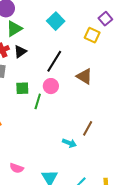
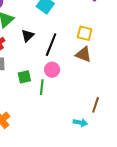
yellow square: (92, 35) -> (85, 33), moved
black triangle: (20, 52) -> (28, 36), moved

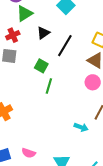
pink circle: (52, 70) -> (93, 82), moved
green square: (24, 77) -> (41, 66), moved, turned 32

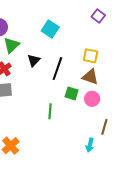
green square: (41, 66) -> (72, 93), moved
cyan arrow: (81, 127) -> (90, 145), turned 96

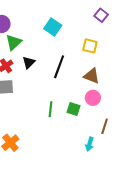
yellow square: (91, 56) -> (90, 46), moved
black triangle: (34, 60) -> (29, 62), moved
green square: (72, 93) -> (74, 109), moved

